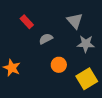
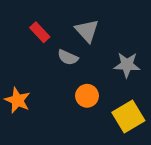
gray triangle: (75, 21) -> (87, 31), moved
gray semicircle: (46, 39) -> (68, 57), turned -128

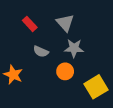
gray semicircle: (68, 57) -> (41, 52), moved
gray star: (127, 65) -> (74, 48), moved

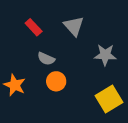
gray star: (74, 48) -> (105, 55), moved
orange circle: (65, 71) -> (56, 81), moved

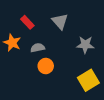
gray semicircle: (46, 59) -> (38, 48), turned 144
orange star: (15, 85) -> (12, 43), moved

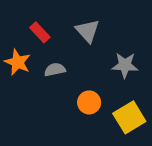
orange circle: (46, 66) -> (89, 102), moved

